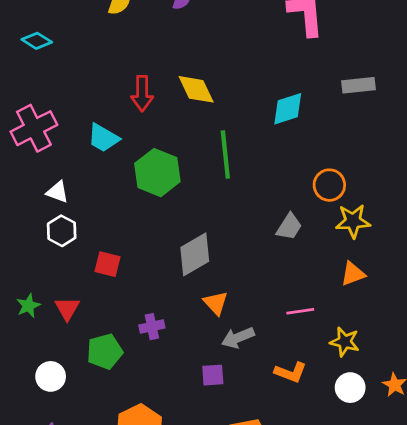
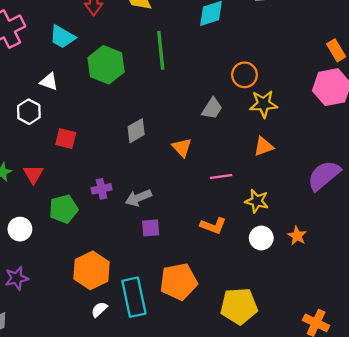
white triangle: (58, 192) -> (49, 82), moved
gray diamond: (195, 254) -> (136, 131), size x0.7
orange triangle: (216, 303) -> (182, 147), moved
gray arrow: (238, 338) -> (138, 198), moved

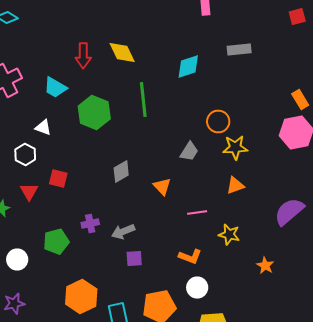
red triangle: (33, 174) -> (29, 192), moved
white circle: (261, 238) -> (197, 288), moved

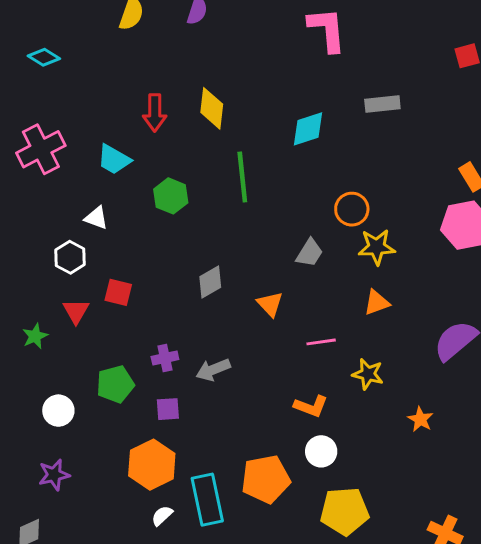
yellow diamond: (122, 52) -> (212, 108), turned 32
green hexagon: (94, 112) -> (171, 196), size x0.7
purple square: (134, 258) -> (168, 409), moved

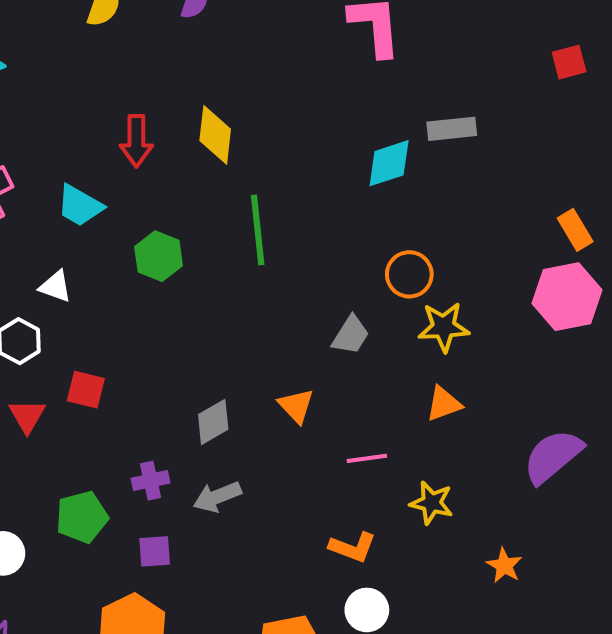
cyan diamond: (308, 129) -> (389, 163), moved
gray diamond: (210, 282) -> (213, 422), moved

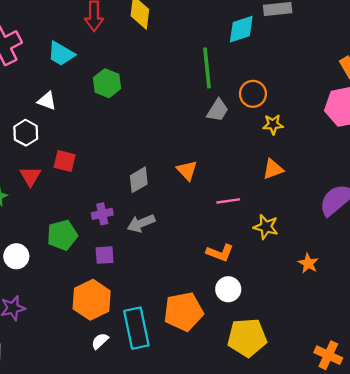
green line: (258, 230) -> (207, 68), moved
yellow star: (444, 327) -> (273, 124), size x0.7
gray trapezoid: (351, 335) -> (218, 110), moved

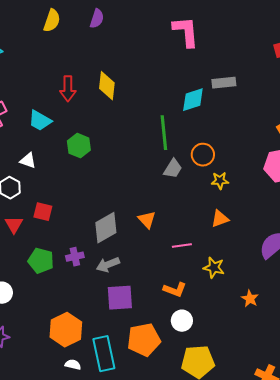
gray diamond: (139, 180) -> (106, 228), size x1.4
green pentagon: (62, 235) -> (41, 261), moved, turned 30
purple square: (105, 255) -> (120, 298), moved, size x1.6
white semicircle: (100, 341) -> (73, 365), turned 56

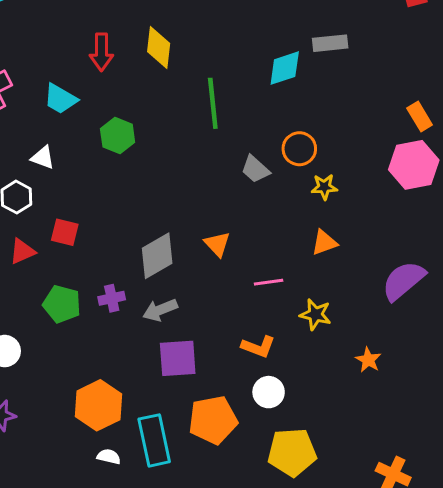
green line: (164, 133) -> (213, 103), moved
gray trapezoid: (173, 169) -> (255, 169), turned 100
red triangle: (14, 225) -> (22, 251), turned 36

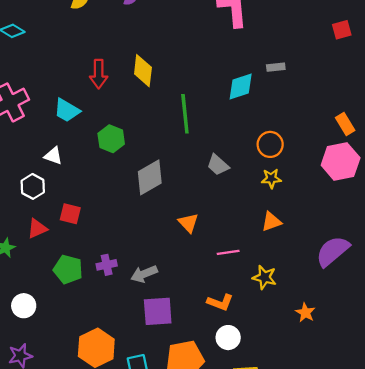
gray rectangle: (330, 43) -> (276, 67), size x0.7
orange circle: (299, 149) -> (270, 144), moved
gray diamond: (157, 256) -> (150, 177), moved

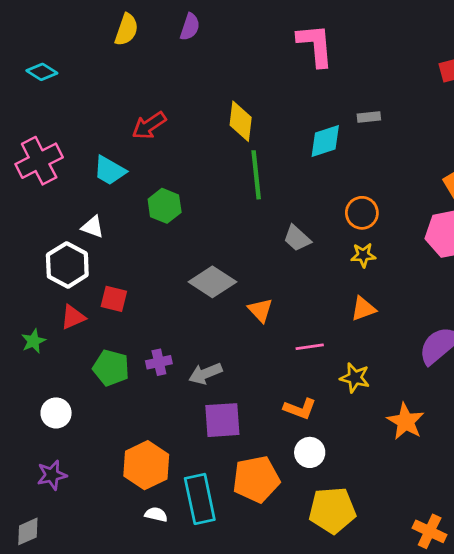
yellow diamond: (143, 71) -> (241, 121), moved
red arrow: (99, 74) -> (149, 125), turned 56
gray diamond: (150, 177) -> (212, 282), moved, turned 63
white hexagon: (33, 186) -> (67, 265), size x1.4
orange star: (305, 313) -> (406, 421), size x1.5

